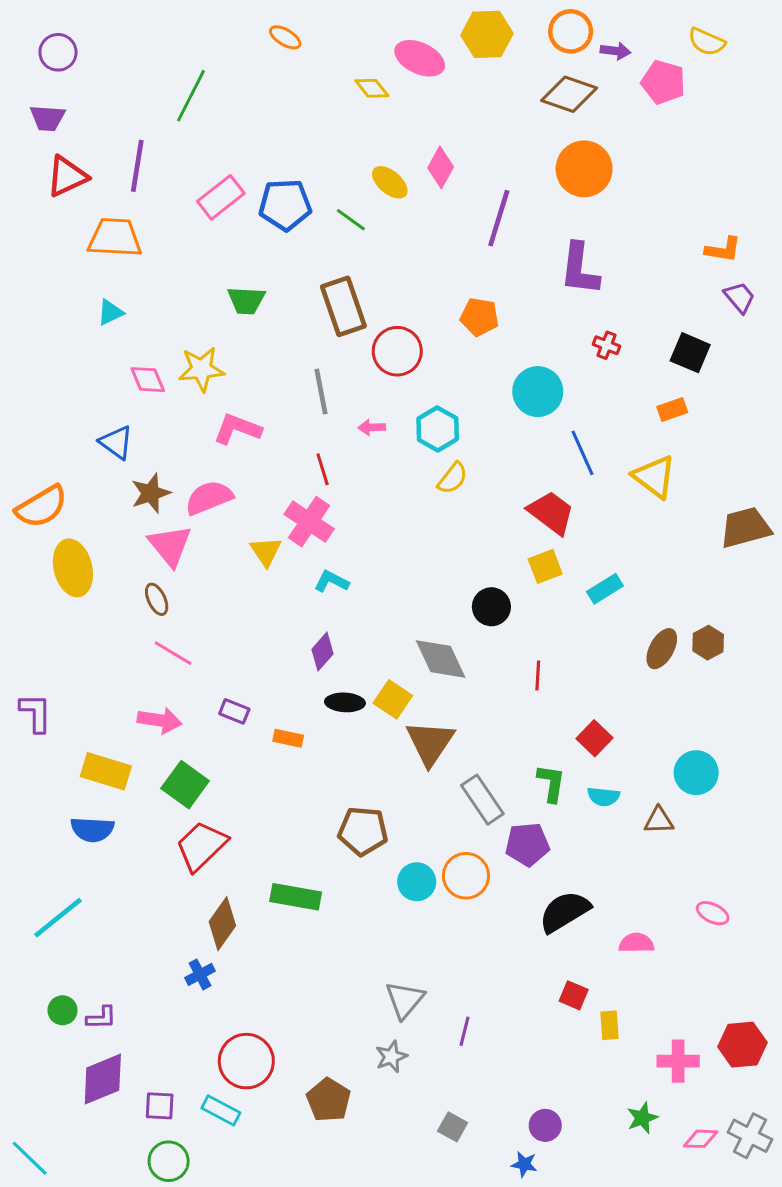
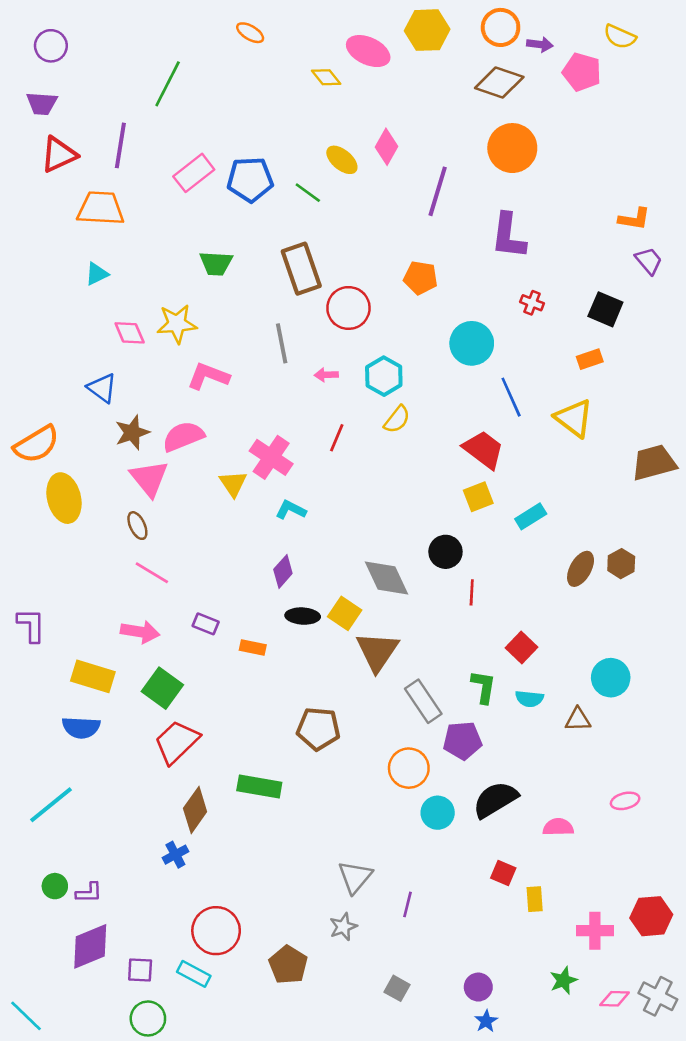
red line: (323, 469) -> (337, 438), moved, turned 40
black circle: (491, 607) -> (445, 552), moved
cyan circle: (417, 882) -> (438, 813), moved
pink ellipse: (713, 913) -> (625, 801), turned -40
blue star: (524, 1164) -> (486, 1021), moved, turned 30

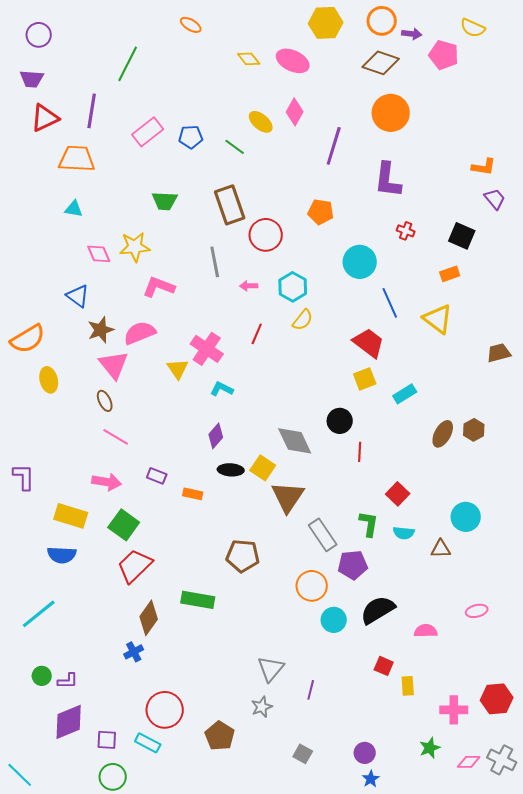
pink ellipse: (368, 51) -> (293, 61), moved
blue pentagon: (250, 180) -> (191, 137), size x0.7
cyan triangle: (97, 274) -> (74, 209), turned 36
brown trapezoid: (654, 463) -> (499, 353), size x0.7
yellow ellipse: (64, 498) -> (49, 380), size x0.7

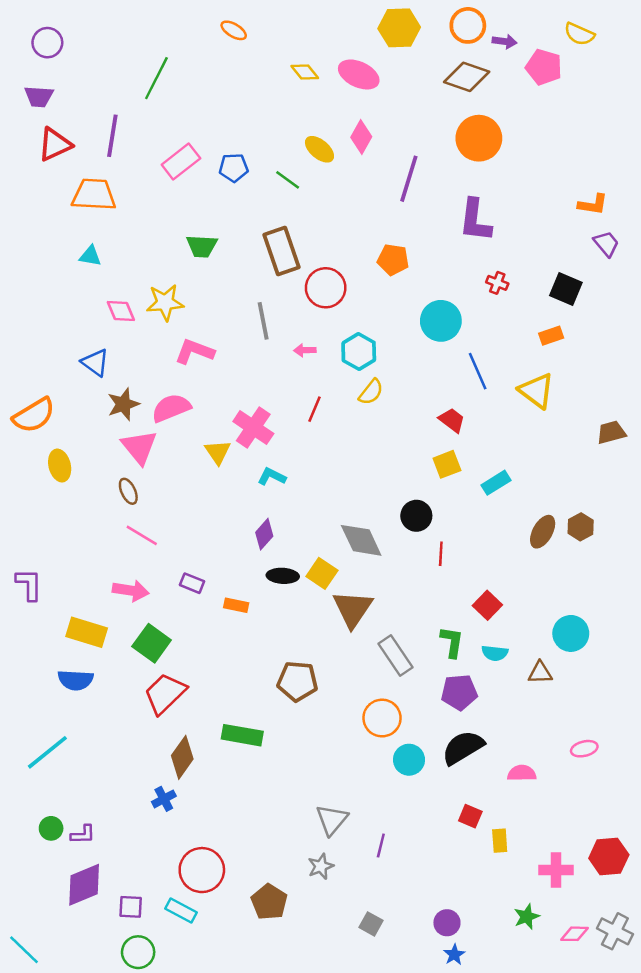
red trapezoid: (369, 343) -> (452, 420), size x0.7
purple pentagon: (353, 565) -> (459, 692), moved

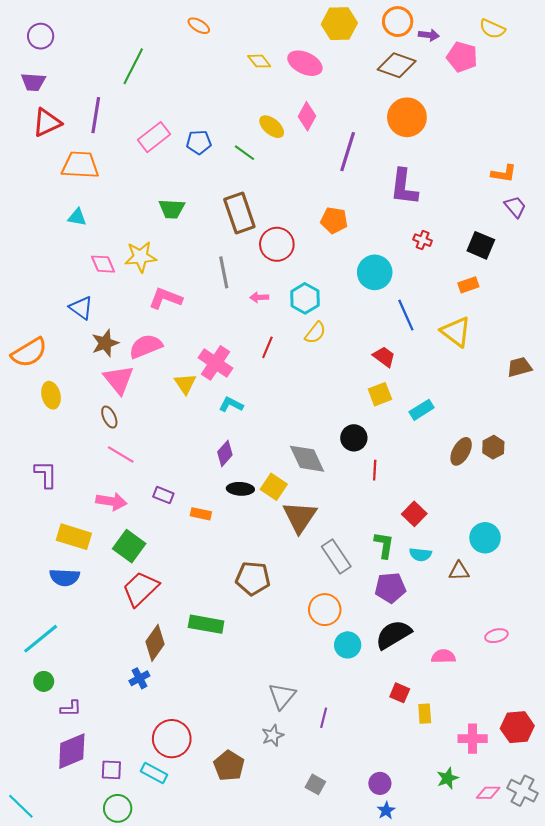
purple L-shape: (29, 584) -> (46, 474), moved
green circle: (51, 828) -> (44, 681), moved

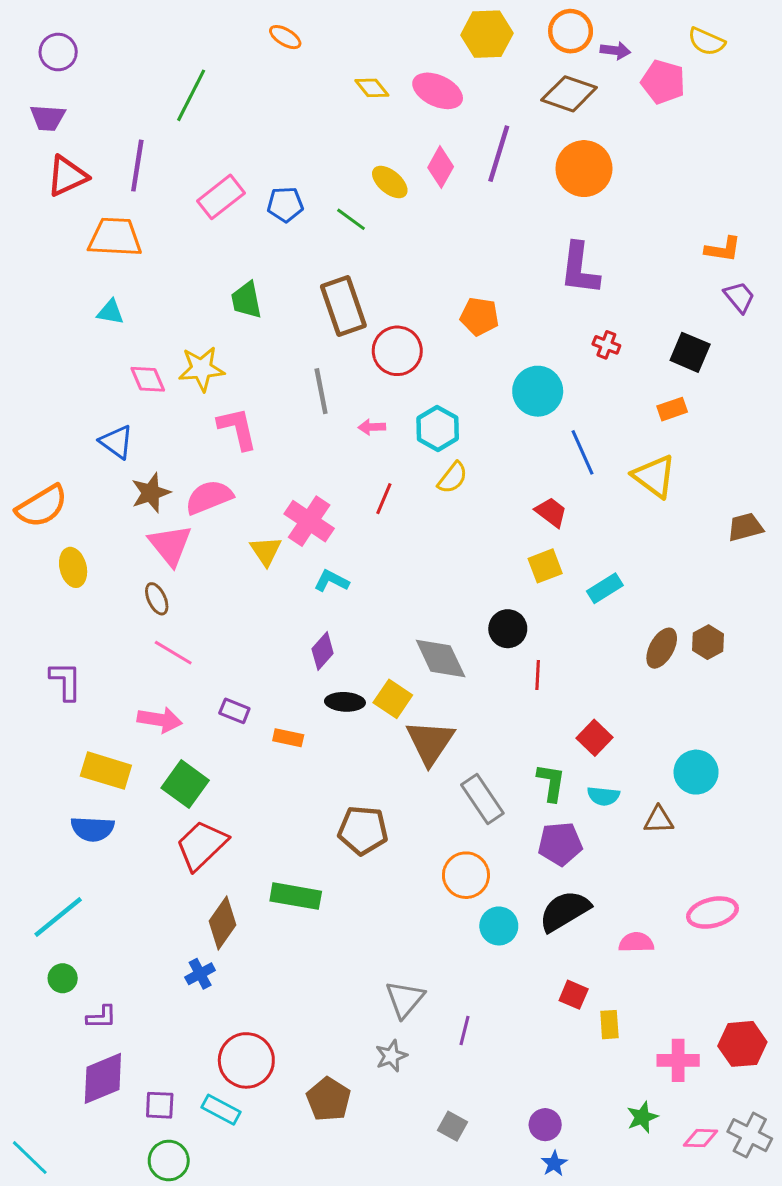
purple line: (348, 152) -> (499, 154), moved
green trapezoid: (172, 209) -> (246, 300), turned 76
pink L-shape: (165, 298) -> (237, 428), turned 56
pink ellipse: (496, 636) -> (712, 913), size x1.5

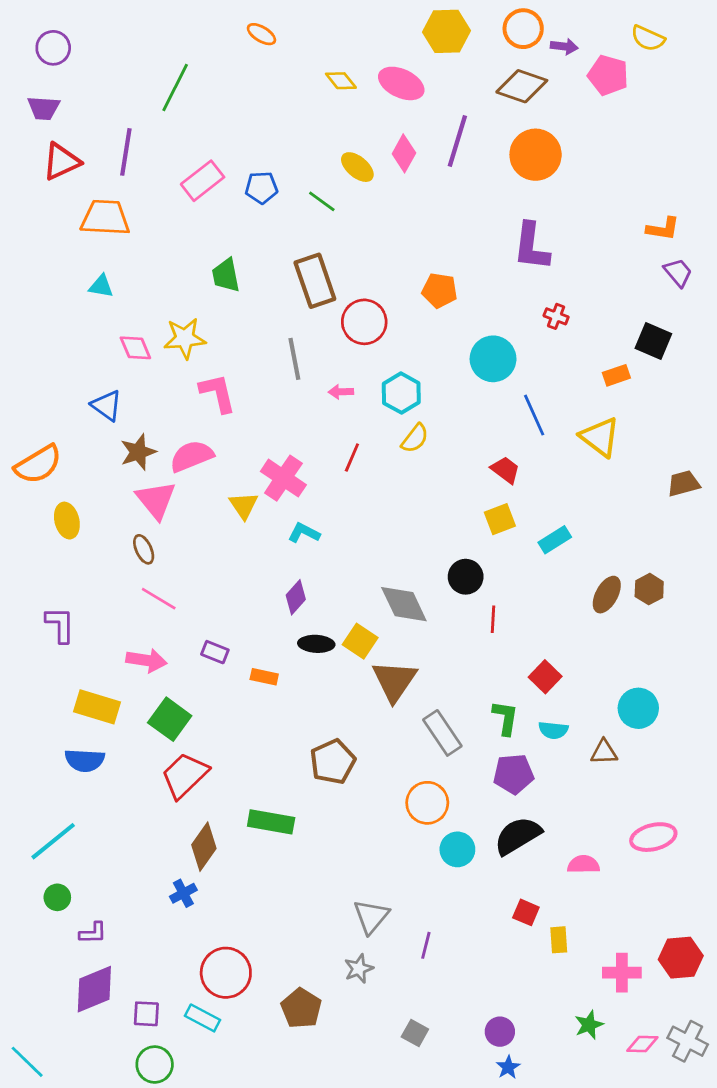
black square: (690, 352) -> (653, 341), moved
brown pentagon: (363, 830) -> (333, 762), turned -30

